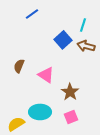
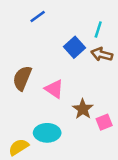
brown semicircle: (19, 66) -> (22, 78), size x1.5
pink square: (71, 117) -> (104, 122), moved

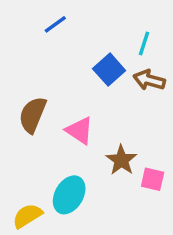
pink square: (104, 122) -> (153, 179), turned 35
cyan ellipse: (47, 133) -> (69, 195), turned -60

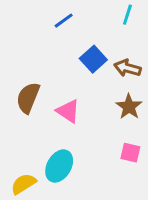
blue line: (55, 24) -> (64, 21), moved
cyan line: (144, 43) -> (127, 15), moved
brown star: (121, 160) -> (129, 107), moved

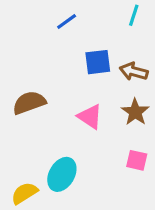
blue square: (93, 59) -> (98, 62), turned 35
brown semicircle: (28, 98) -> (29, 103), turned 48
pink triangle: (68, 111) -> (90, 117), moved

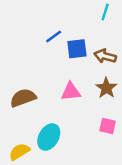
blue line: (67, 21) -> (54, 37), moved
brown semicircle: (29, 103) -> (23, 98), moved
pink triangle: (90, 117) -> (71, 92), turned -40

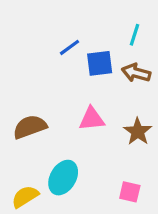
cyan line: (105, 12) -> (135, 35), moved
brown star: (106, 88) -> (138, 132), moved
pink square: (108, 126) -> (130, 192), moved

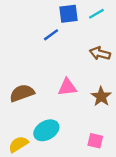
cyan line: (135, 35) -> (96, 14), moved, turned 42
blue square: (100, 63) -> (68, 14), moved
cyan ellipse: (63, 178) -> (46, 130), turned 30

